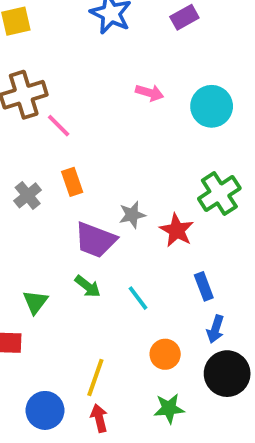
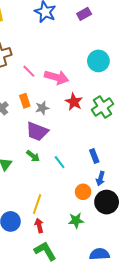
pink arrow: (150, 93) -> (56, 77), moved, size x1.6
pink line: (59, 126) -> (29, 71), moved
gray star: (132, 215) -> (42, 108), moved
red star: (177, 230) -> (74, 102), moved
orange circle: (165, 354) -> (83, 192), moved

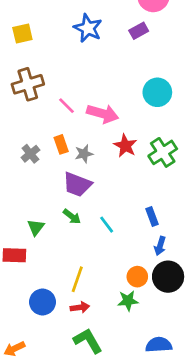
orange circle: (83, 192) -> (137, 277), moved
red arrow: (39, 226) -> (80, 307), turned 96

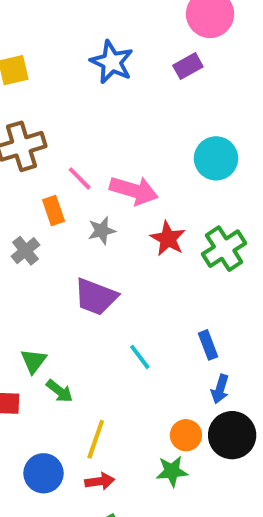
orange rectangle: (61, 144) -> (54, 211), moved
gray star: (84, 154) -> (102, 231), moved
green arrow: (72, 217) -> (60, 391), moved

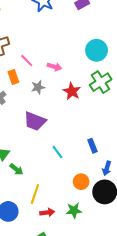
pink arrow: (134, 190) -> (54, 67), size x0.6
green cross: (224, 249) -> (101, 82), moved
blue arrow: (220, 389) -> (107, 168), moved
orange circle: (186, 435) -> (81, 182), moved
red arrow: (100, 481) -> (47, 212), moved

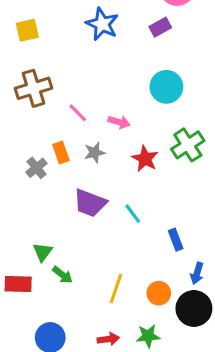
cyan circle: (96, 50) -> (166, 87), moved
orange rectangle: (13, 77) -> (61, 153), moved
cyan line: (57, 152) -> (133, 214), moved
yellow line: (35, 194) -> (116, 289), moved

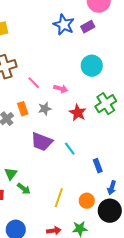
blue star: (102, 24) -> (64, 25), moved

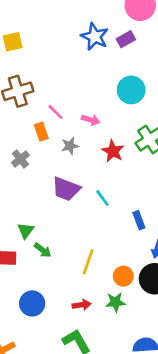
orange rectangle: (23, 109) -> (41, 132), moved
orange circle: (87, 201) -> (123, 276), moved

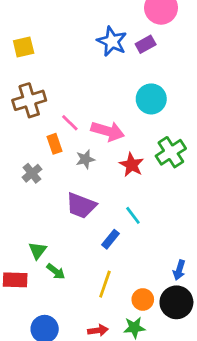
pink arrow: (91, 120) -> (108, 131), size x1.6
cyan line: (102, 198) -> (133, 215), moved
blue rectangle: (139, 220) -> (111, 239), moved, turned 60

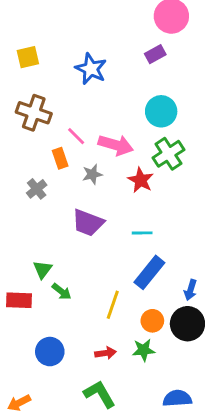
blue star: (112, 41) -> (91, 69), moved
brown cross: (29, 100) -> (34, 113), turned 36
green cross: (171, 152) -> (168, 154), moved
cyan line: (133, 215) -> (142, 233), turned -54
blue rectangle: (111, 239) -> (149, 272), moved, size x1.6

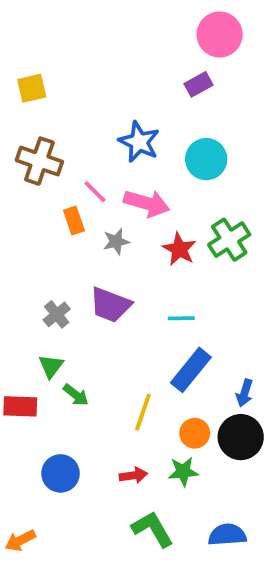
blue star: (91, 69) -> (139, 142), moved
green cross: (168, 154) -> (229, 240), moved
gray cross: (37, 189) -> (57, 314), moved
green L-shape: (100, 394) -> (153, 529), moved

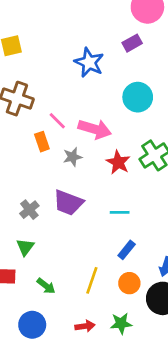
blue star: (139, 142) -> (89, 62), moved
blue rectangle: (191, 370) -> (127, 250), size x0.6
green arrow: (76, 395) -> (46, 286), moved
orange circle: (195, 433) -> (129, 283), moved

